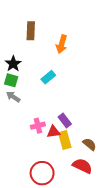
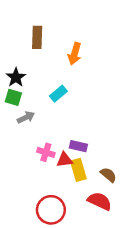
gray arrow: (13, 97) -> (26, 117), moved, turned 120
purple rectangle: (65, 120) -> (78, 146), turned -40
pink cross: (38, 126) -> (46, 152), turned 32

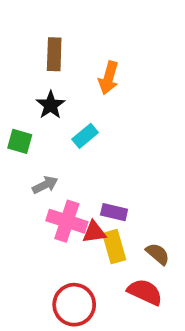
black star: (16, 77) -> (51, 105), moved
gray arrow: (26, 117) -> (45, 185), moved
pink cross: (46, 152) -> (67, 221), size x1.5

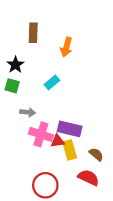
black star: (51, 105) -> (15, 65), moved
gray arrow: (45, 185) -> (28, 112), turned 32
purple rectangle: (114, 212) -> (70, 129), size x1.5

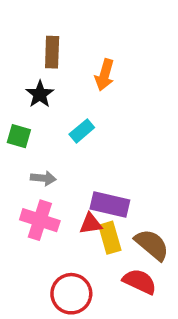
black star: (15, 65) -> (40, 94), moved
pink cross: (41, 134) -> (40, 220), moved
brown semicircle: (96, 154) -> (152, 245), size x1.5

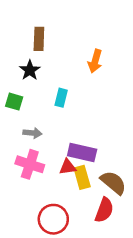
orange arrow: (105, 75) -> (95, 61), moved
cyan rectangle: (82, 131) -> (61, 98), turned -36
red semicircle: (140, 281) -> (104, 210), turned 85

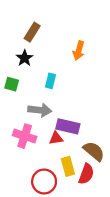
brown rectangle: (39, 39) -> (32, 32), turned 30
gray arrow: (32, 133) -> (40, 110), moved, size x1.5
yellow rectangle: (82, 177) -> (68, 166), moved

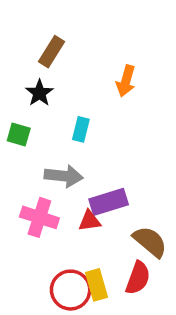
purple rectangle: (68, 126) -> (109, 202), turned -30
yellow rectangle: (68, 166) -> (96, 285), moved

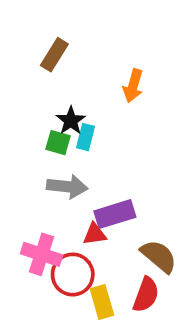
black star: (39, 93) -> (71, 121), moved
green square: (19, 134) -> (58, 143), moved
pink cross: (39, 217) -> (42, 254), moved
red circle: (71, 290) -> (73, 275), moved

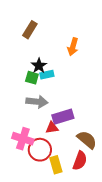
cyan rectangle: (85, 137) -> (47, 75), turned 64

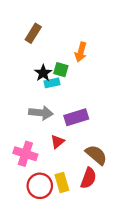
green square: (32, 78) -> (61, 70), moved
purple rectangle: (63, 117) -> (76, 117), moved
red triangle: (52, 128) -> (57, 142), turned -32
red circle: (40, 150) -> (40, 186), moved

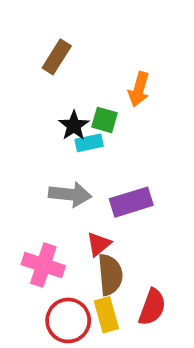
brown semicircle: (96, 155) -> (110, 275), moved, turned 45

